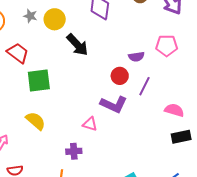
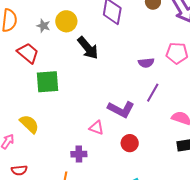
gray star: (30, 16) -> (43, 26), moved
red circle: (120, 76) -> (130, 143), moved
yellow semicircle: (36, 121) -> (29, 124), moved

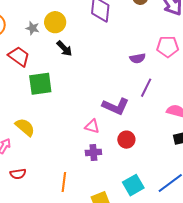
black arrow: (88, 48) -> (64, 49), moved, size x0.7
purple cross: (79, 154) -> (93, 152), moved

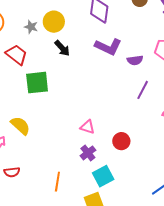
purple L-shape: (116, 106) -> (108, 47), moved
purple cross: (93, 152) -> (88, 153), turned -35
cyan square: (133, 185) -> (103, 176), moved

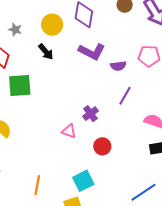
yellow circle: (54, 22) -> (52, 25), moved
purple cross: (88, 153) -> (90, 114), moved

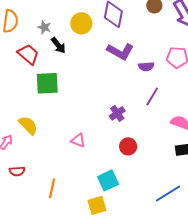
black arrow: (46, 52) -> (58, 45), moved
pink triangle: (69, 131) -> (78, 140), moved
orange line: (37, 185) -> (52, 188), moved

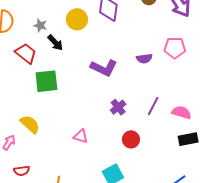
purple L-shape: (120, 51) -> (104, 68), moved
purple line: (152, 96) -> (153, 106), moved

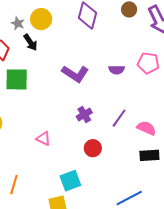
yellow circle: (77, 19) -> (41, 19), moved

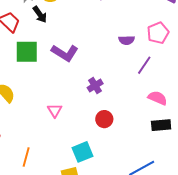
pink pentagon: (148, 63) -> (158, 33), turned -30
purple L-shape: (75, 74) -> (65, 53), moved
purple line: (119, 118) -> (144, 65), moved
pink triangle: (43, 139) -> (55, 110), turned 35

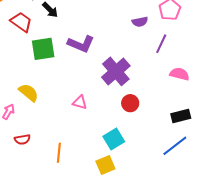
purple cross: (95, 86) -> (116, 71), size x1.8
pink triangle: (55, 110) -> (80, 102), turned -35
black rectangle: (161, 125) -> (181, 116), moved

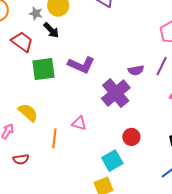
purple semicircle: (140, 22) -> (136, 70), moved
red circle: (130, 103) -> (131, 137), moved
orange line: (59, 153) -> (54, 138), moved

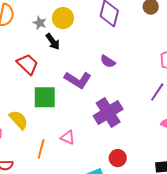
red trapezoid: (22, 42) -> (28, 64), moved
green square: (43, 69) -> (45, 97), moved
purple semicircle: (136, 70) -> (108, 61), moved, turned 35

